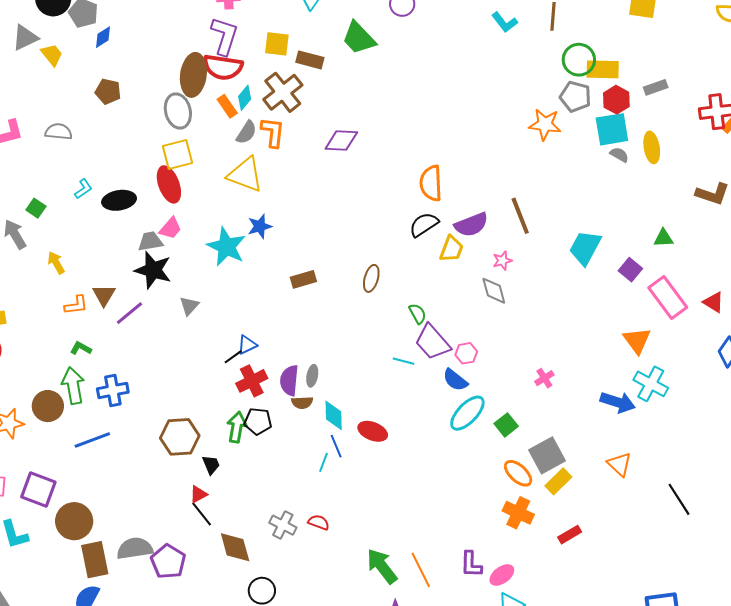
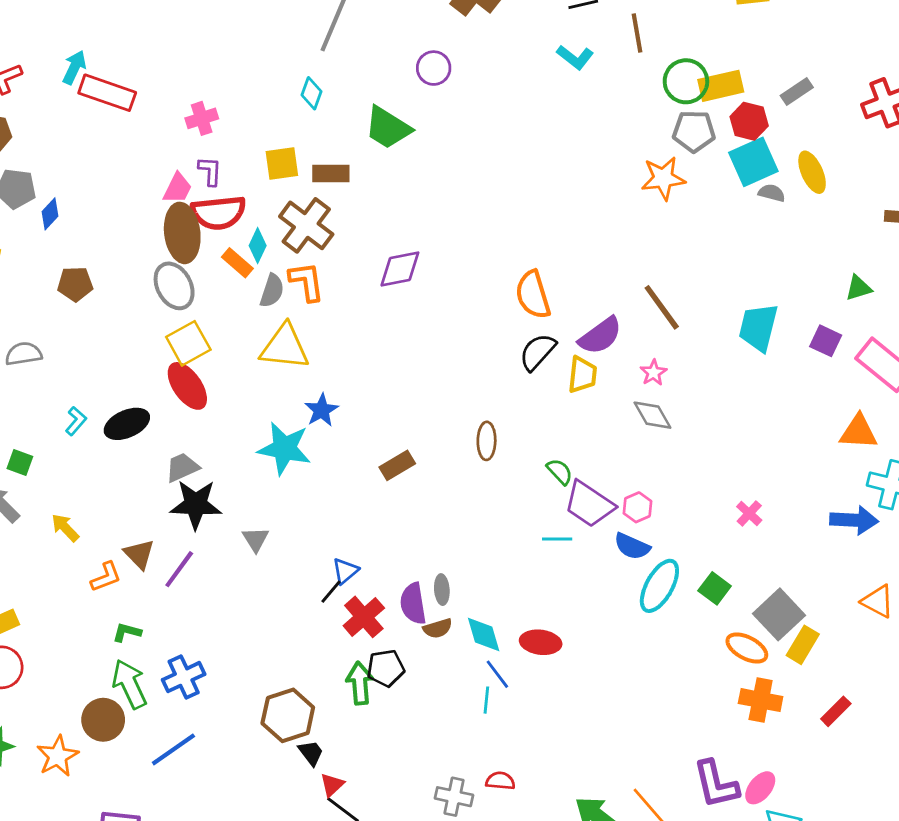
purple L-shape: (224, 36) -> (210, 171), size x0.6
pink trapezoid: (170, 228) -> (178, 188), moved
orange triangle: (637, 340) -> (859, 432), turned -36
black trapezoid: (211, 465) -> (311, 753), moved
purple L-shape: (471, 564) -> (716, 784), size x1.4

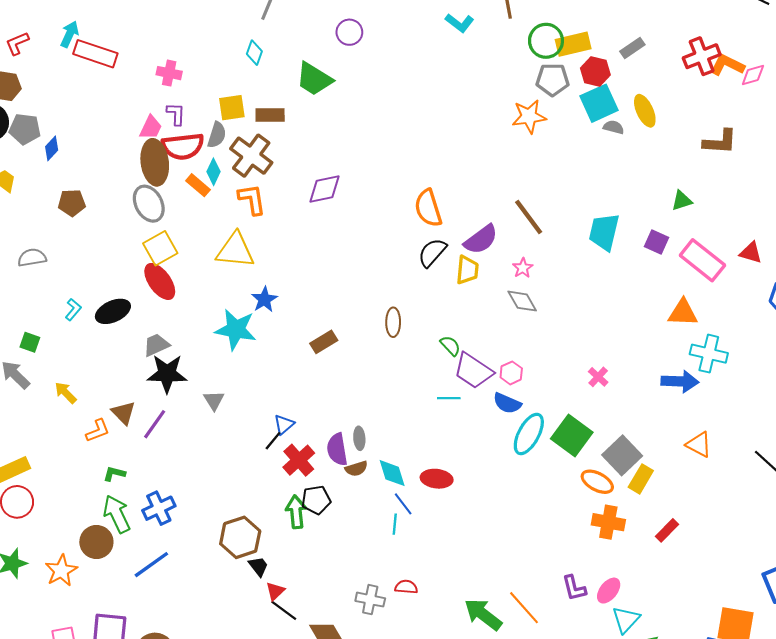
pink cross: (202, 118) -> (169, 73), turned 30
gray semicircle: (272, 291) -> (217, 135), moved
green square: (715, 588) -> (572, 435), size x1.6
purple L-shape: (716, 784) -> (574, 588), size x0.7

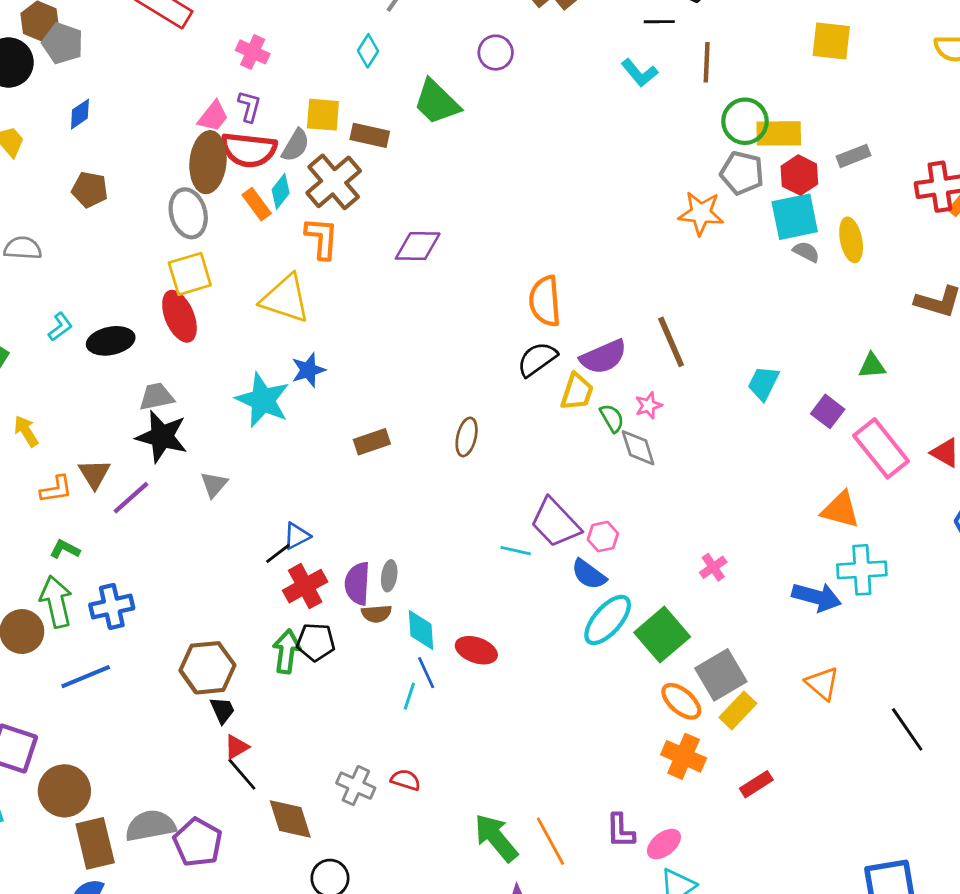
gray pentagon: (25, 129) -> (63, 43), moved
cyan trapezoid: (604, 232) -> (763, 383), size x0.7
green semicircle: (450, 346) -> (612, 418), moved
cyan cross: (709, 354) -> (862, 570), turned -30

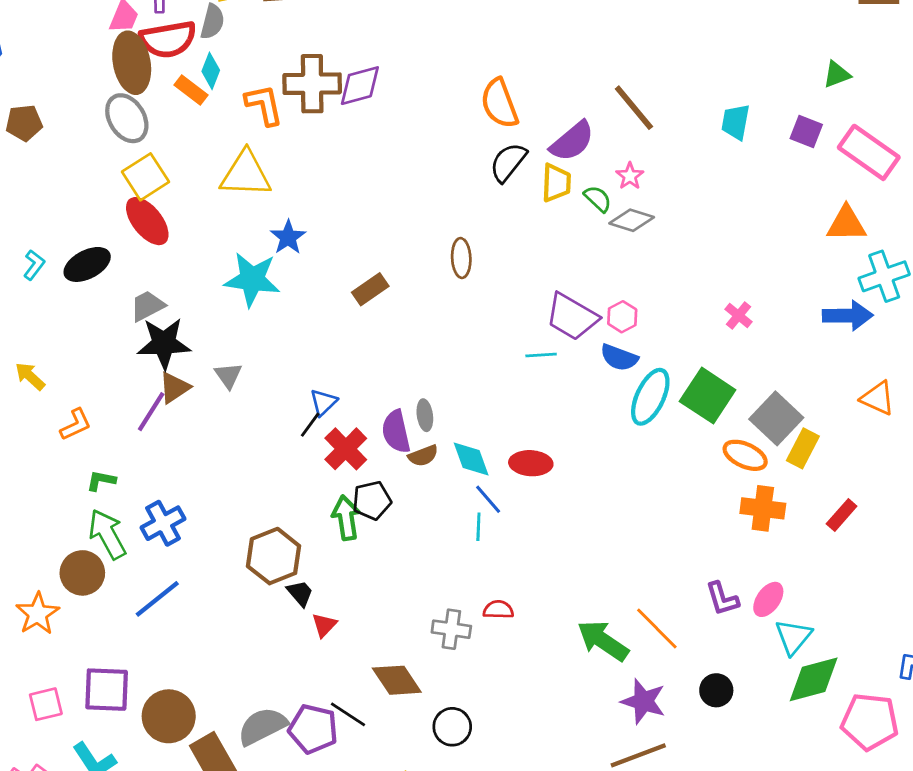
brown cross: (334, 182) -> (312, 84), moved, turned -34
gray diamond: (638, 448) -> (632, 220), turned -39
brown triangle: (94, 474) -> (174, 388), moved, turned 44
black line: (242, 774) -> (348, 714), moved

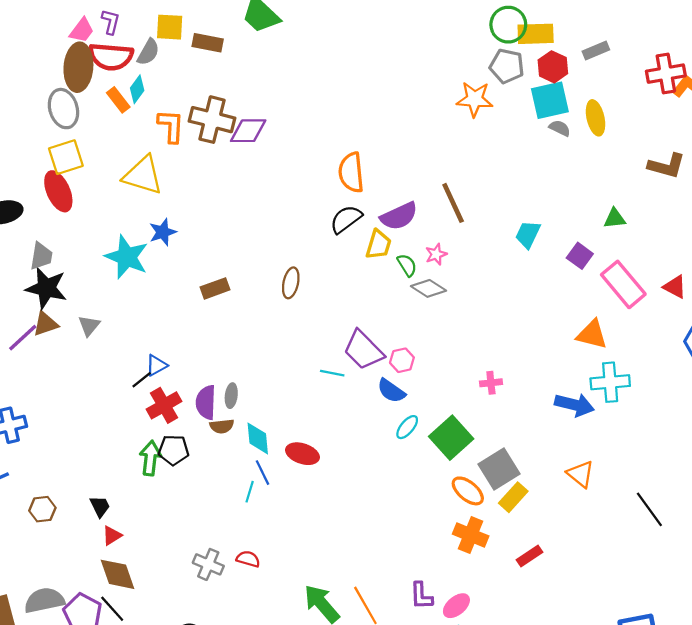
gray trapezoid: (147, 306) -> (41, 256), turned 112
pink cross: (738, 316) -> (491, 383), turned 30
cyan ellipse: (650, 397) -> (407, 427), size x0.6
brown hexagon: (274, 556) -> (42, 509), moved, size x0.6
brown diamond: (397, 680) -> (117, 574), moved

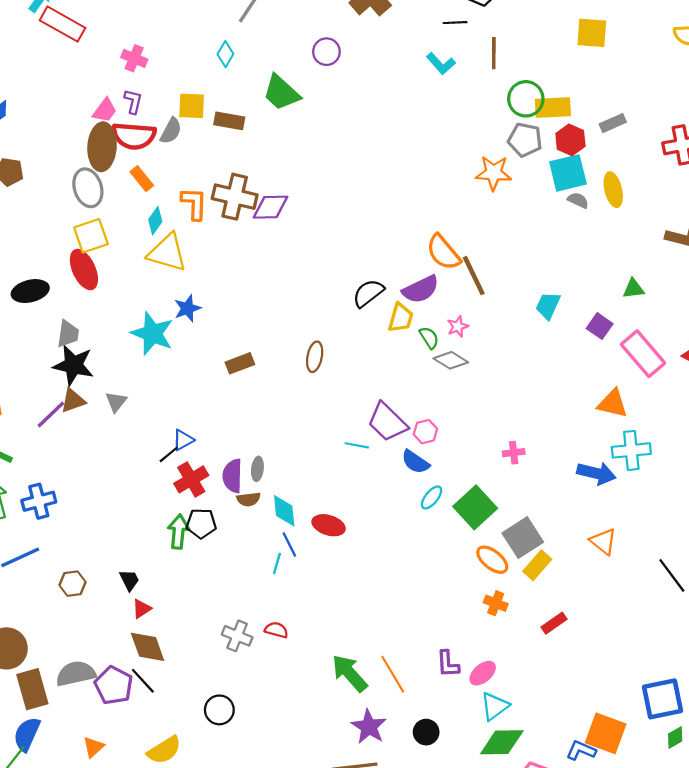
cyan diamond: (137, 89) -> (155, 221), moved
orange semicircle: (351, 172) -> (443, 252), moved, turned -33
orange cross: (471, 535) -> (496, 603), size x0.7

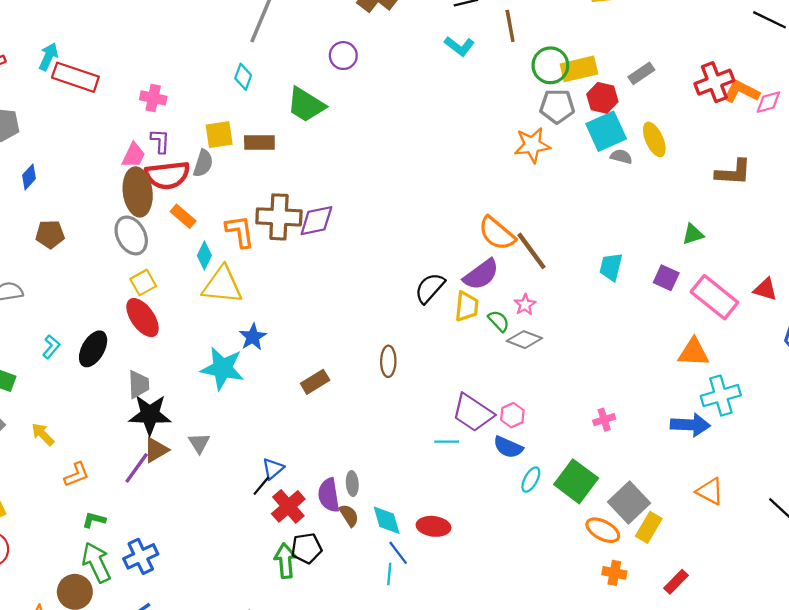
yellow square: (91, 236) -> (143, 283), size x0.7
black ellipse: (30, 291) -> (93, 349), turned -36
brown semicircle: (248, 499) -> (349, 515), turned -105

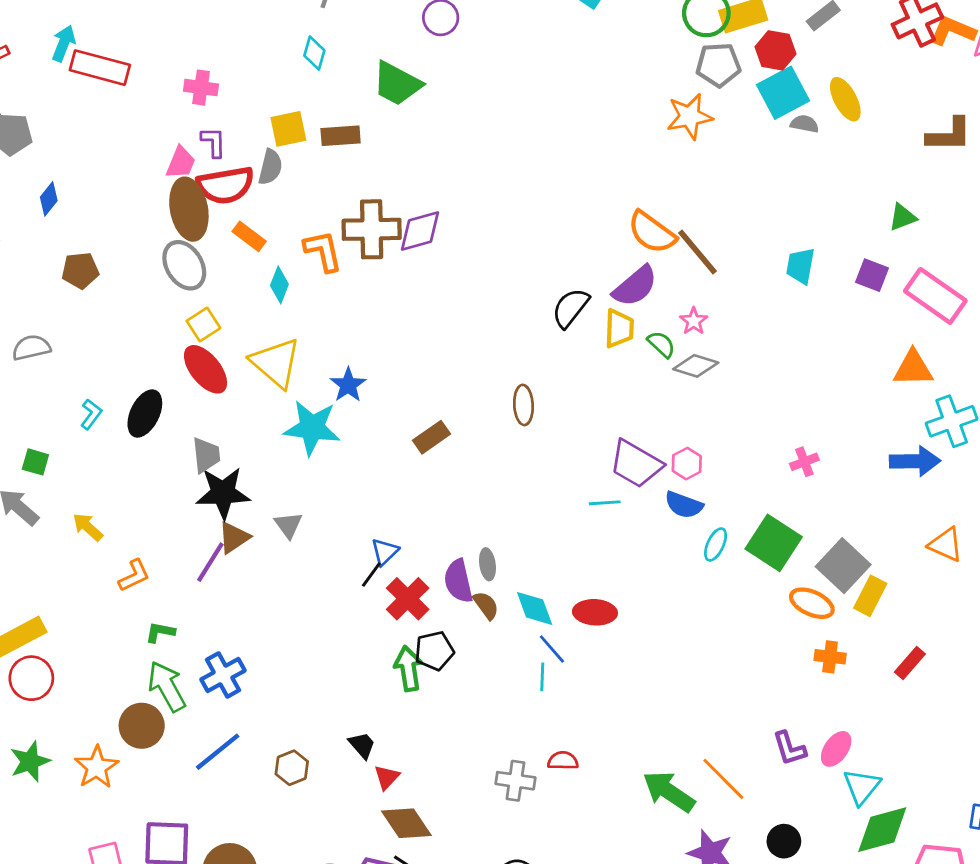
yellow triangle: (222, 285) -> (276, 363), moved, turned 39

